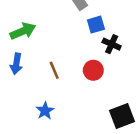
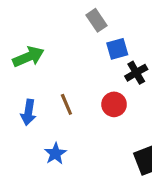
black cross: (112, 44) -> (136, 73), turned 36
blue arrow: (16, 64) -> (28, 112), moved

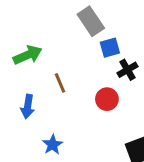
gray rectangle: (97, 20) -> (91, 21), size x1.4
brown line: (66, 104) -> (60, 83), moved

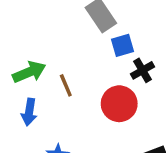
green arrow: (28, 55) -> (29, 72), moved
red circle: (107, 99) -> (119, 104), size x1.4

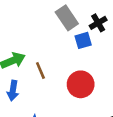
black cross: (143, 70) -> (98, 23), moved

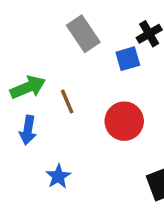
gray rectangle: (67, 18) -> (83, 34), moved

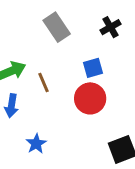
blue square: (128, 59) -> (93, 68), moved

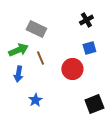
gray rectangle: (57, 27) -> (36, 29), moved, turned -30
blue square: (93, 68) -> (89, 48), moved

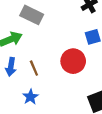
brown line: (40, 58) -> (34, 68), moved

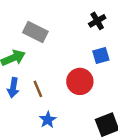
blue star: (30, 97) -> (48, 120), moved

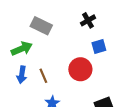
black cross: (97, 21) -> (88, 20), moved

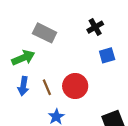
red circle: (80, 69) -> (75, 86), moved

